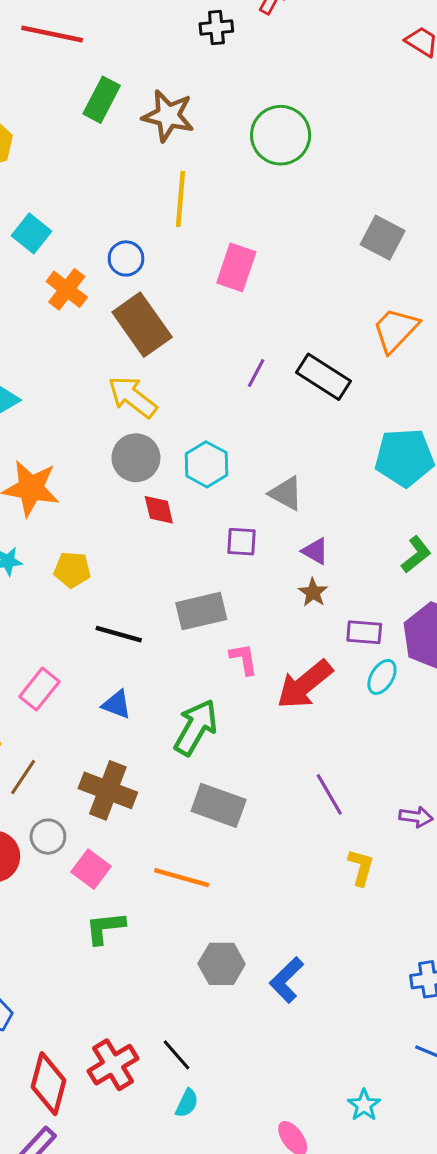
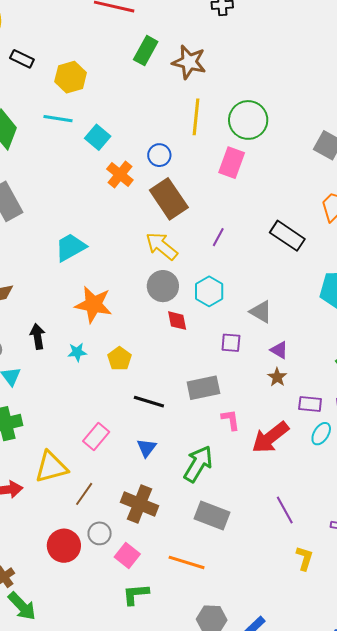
green circle: (281, 135) -> (248, 120), moved
purple line: (256, 373) -> (218, 237), moved
yellow pentagon: (72, 570) -> (119, 359), turned 30
blue triangle: (117, 704) -> (147, 448), turned 45

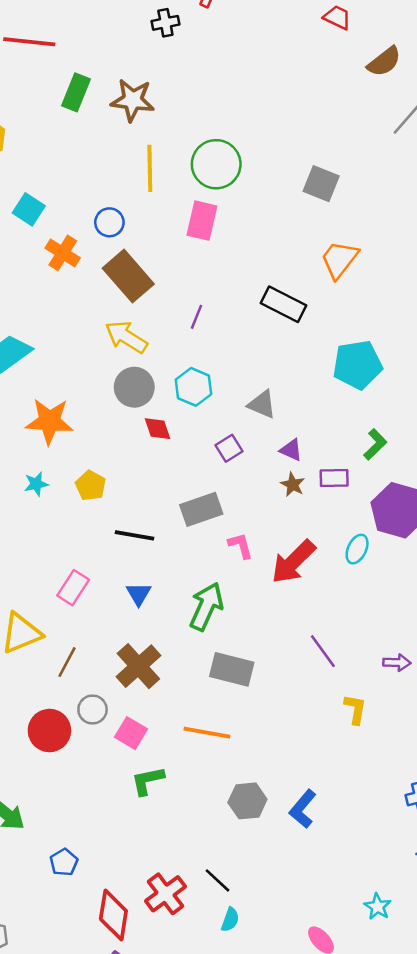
purple square: (231, 343) -> (229, 448), turned -30
purple rectangle: (310, 404) -> (334, 478), moved
brown cross: (140, 504) -> (138, 666), turned 33

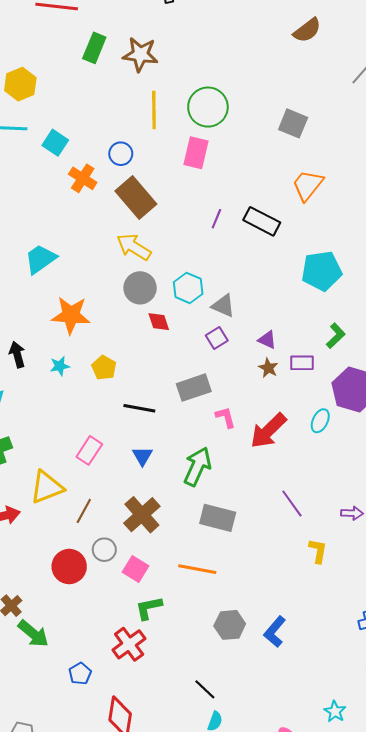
brown semicircle: (384, 62) -> (307, 30), moved
purple line: (197, 317) -> (216, 219), moved
gray triangle: (262, 404) -> (223, 306), moved
red cross: (166, 894) -> (129, 644), moved

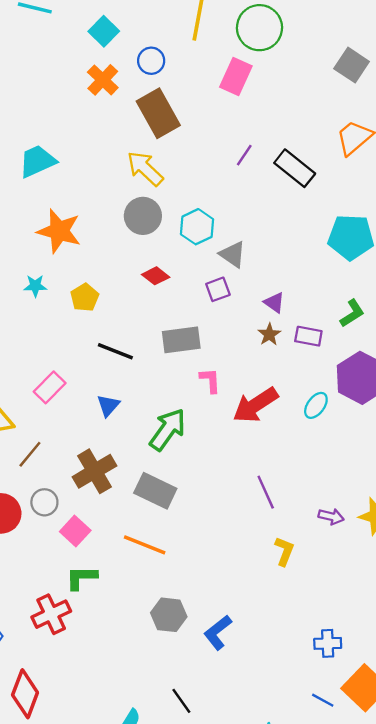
cyan square: (55, 143) -> (104, 31), moved
red diamond: (159, 322) -> (156, 276), moved, turned -45
gray rectangle: (218, 518) -> (155, 491), moved
black line: (205, 689) -> (181, 701), moved

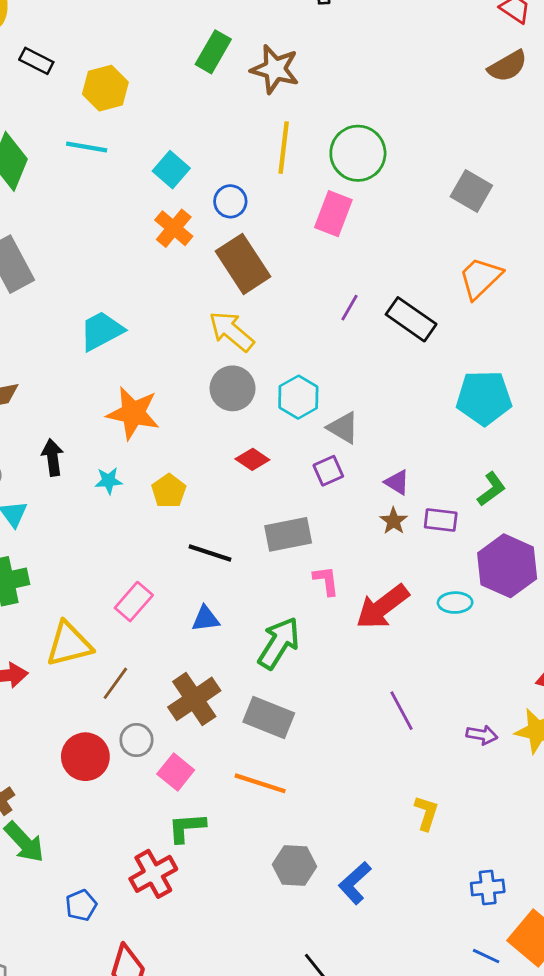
blue triangle: (108, 405) -> (206, 619), turned 45
cyan ellipse: (316, 405) -> (455, 603), turned 56
yellow L-shape: (284, 551) -> (426, 813), moved

